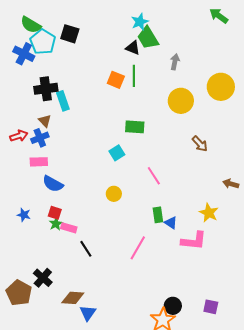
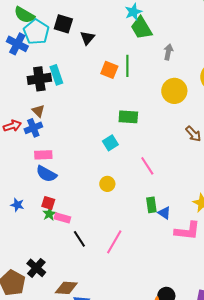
black triangle: (133, 48) -> (87, 38), moved, turned 49
cyan rectangle: (63, 101) -> (56, 75), moved
pink rectangle: (39, 162) -> (43, 155), moved
pink line: (138, 248) -> (114, 242), moved

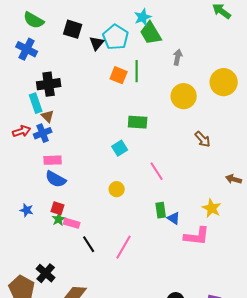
cyan pentagon: (36, 32) -> (116, 37), moved
cyan rectangle: (56, 75) -> (36, 103), moved

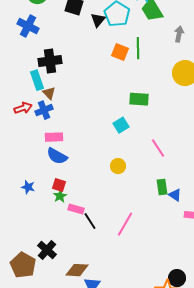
pink rectangle: (72, 223) -> (76, 209), moved

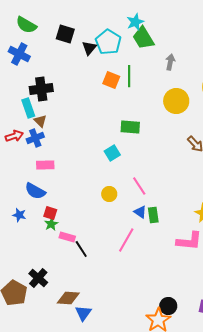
pink line: (158, 148) -> (139, 186), moved
blue semicircle: (57, 156) -> (35, 191), moved
blue triangle: (175, 195) -> (140, 212), moved
pink line: (125, 224) -> (126, 240), moved

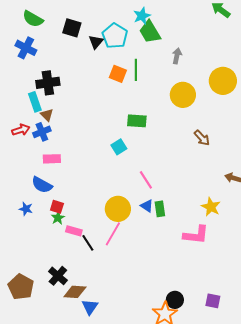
yellow circle: (109, 194) -> (118, 209), moved, size x1.6
pink line: (126, 240) -> (113, 234), moved
black cross: (38, 278) -> (58, 276), moved

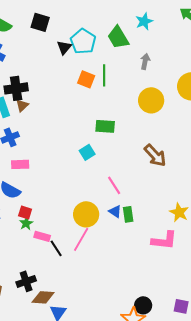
cyan star: (142, 16) -> (144, 21), moved
black square: (72, 28) -> (40, 22), moved
brown triangle: (47, 115) -> (22, 105), moved, turned 32
brown arrow: (202, 138) -> (155, 155), moved, size x1.4
black cross: (58, 276) -> (26, 281), turned 30

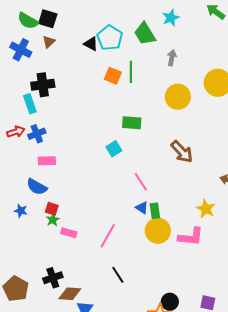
black square: (40, 22) -> (48, 19), moved
black triangle: (64, 47) -> (91, 44), turned -42
brown triangle: (22, 105) -> (49, 42), moved
yellow circle: (86, 214) -> (158, 231), moved
black line: (56, 248) -> (118, 275), moved

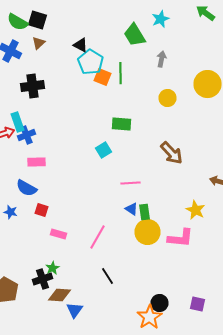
cyan pentagon: (110, 38) -> (90, 62), moved
yellow circle: (178, 97) -> (168, 98), size x0.7
cyan rectangle: (30, 104) -> (18, 122), moved
pink line: (141, 182) -> (130, 183), turned -60
green star: (53, 220) -> (52, 268), moved

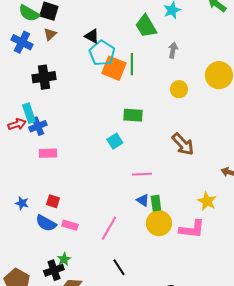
orange square: (102, 77) -> (114, 68), size x1.4
blue semicircle: (26, 188) -> (46, 223), moved

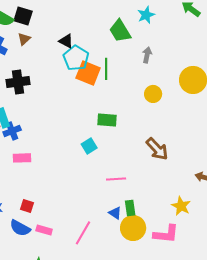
blue triangle: (143, 200) -> (115, 213), moved

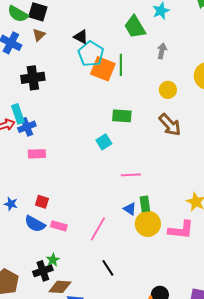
brown arrow: (157, 149) -> (170, 125), moved

